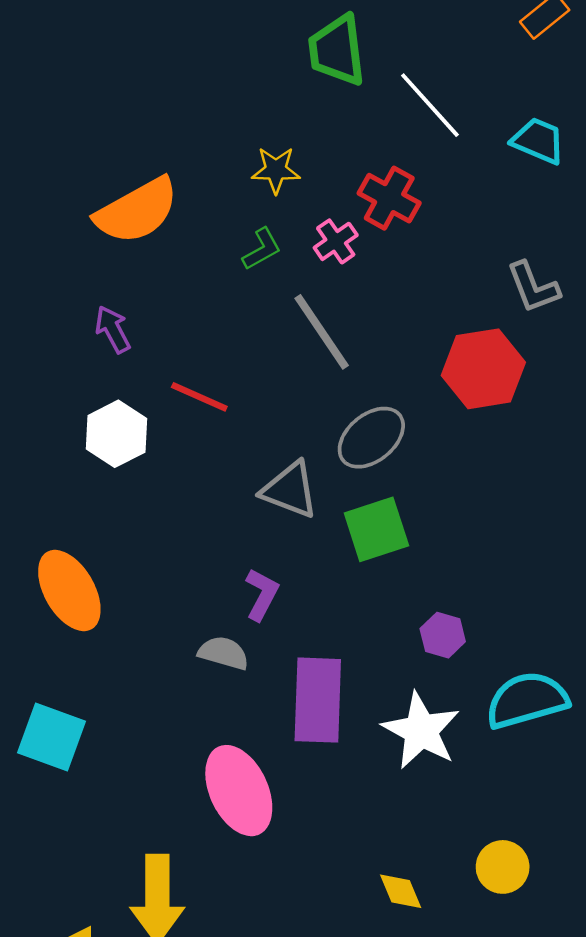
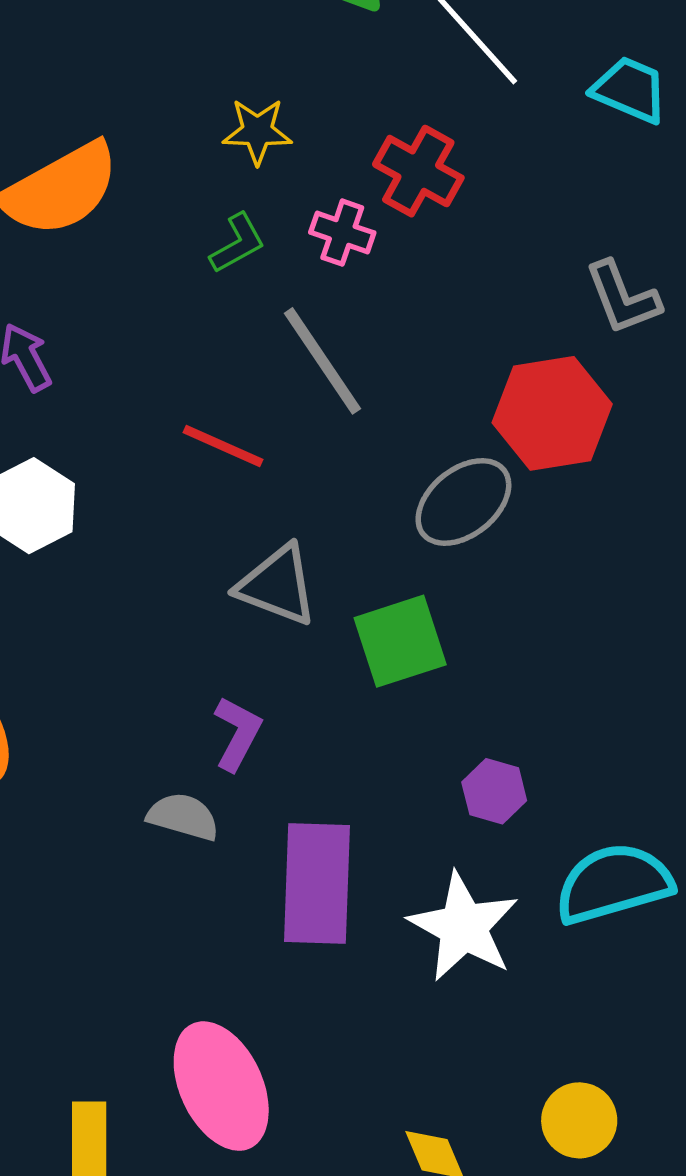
pink cross: (336, 241) -> (342, 233), turned -36
red line: (199, 397) -> (223, 446), moved
gray ellipse: (371, 438) -> (463, 502), moved
pink ellipse: (239, 791) -> (221, 1086), moved

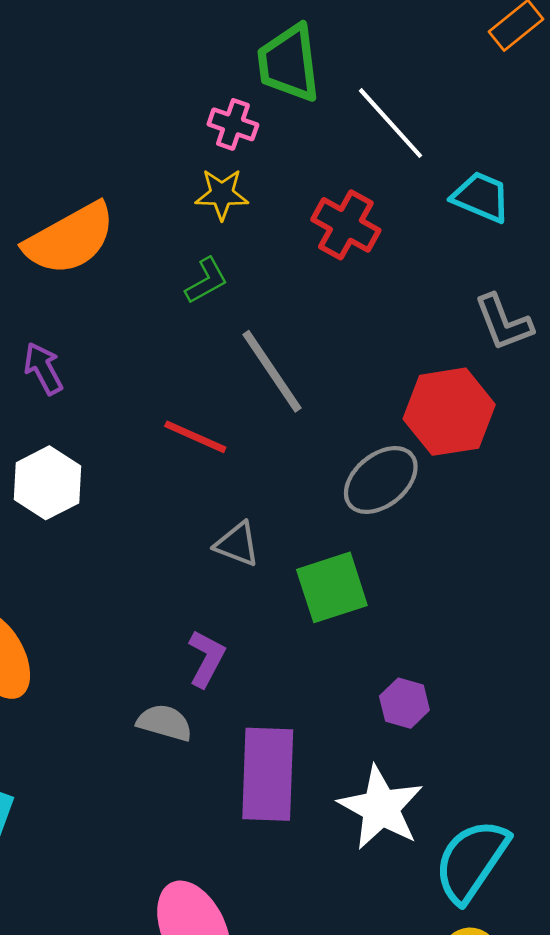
cyan trapezoid: (630, 90) -> (481, 197), moved
pink cross: (342, 233) -> (233, 124), moved
gray triangle: (277, 585) -> (237, 544), size x0.7
cyan semicircle: (614, 884) -> (471, 861), moved, turned -40

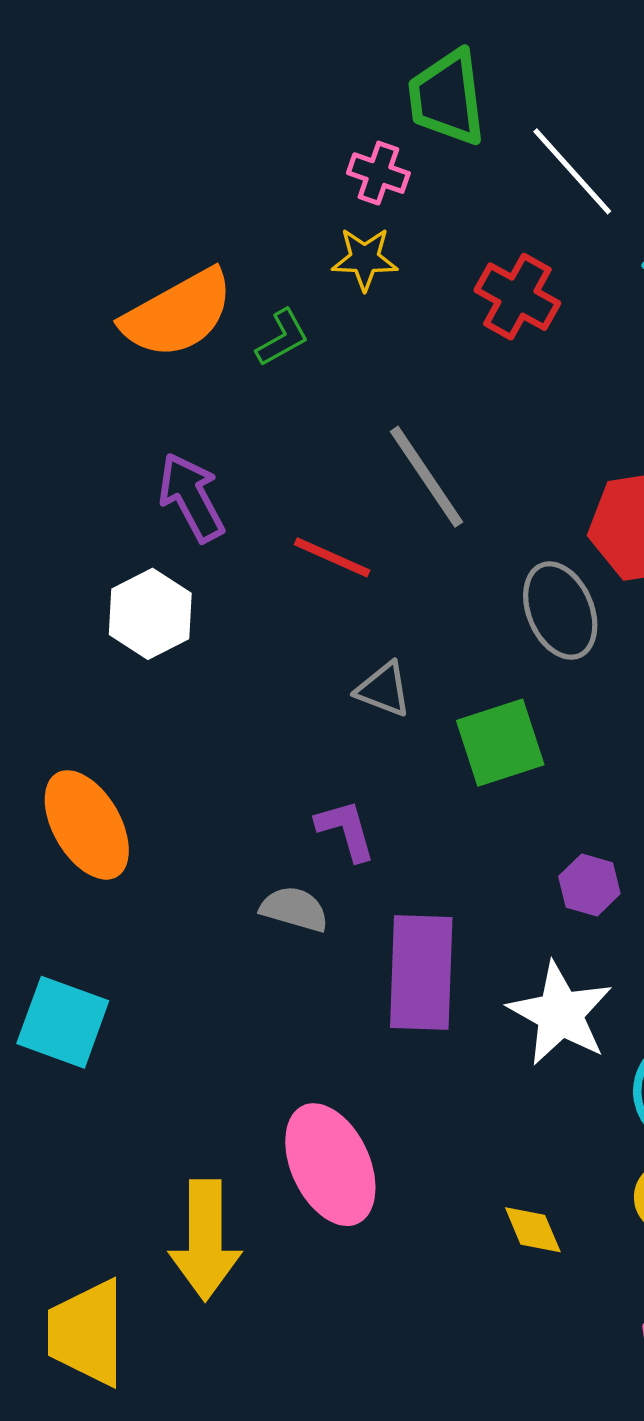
green L-shape: (206, 281) -> (282, 338), moved
purple arrow: (43, 368) -> (191, 497), moved, size x1.4
gray ellipse: (381, 480) -> (560, 611), turned -74
purple L-shape: (206, 659) -> (346, 830), turned -44

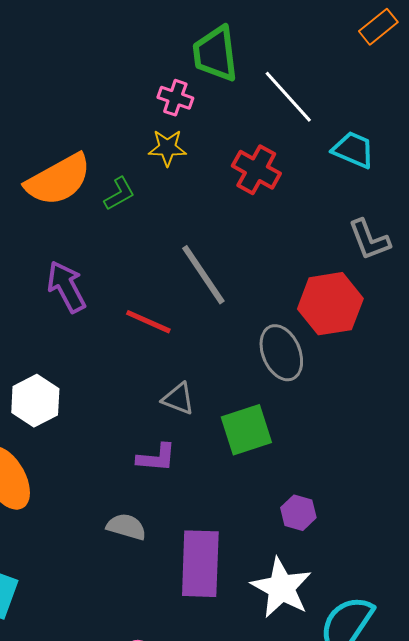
white hexagon: (150, 614) -> (35, 401), moved
purple L-shape: (346, 830) -> (156, 458), moved, turned 111

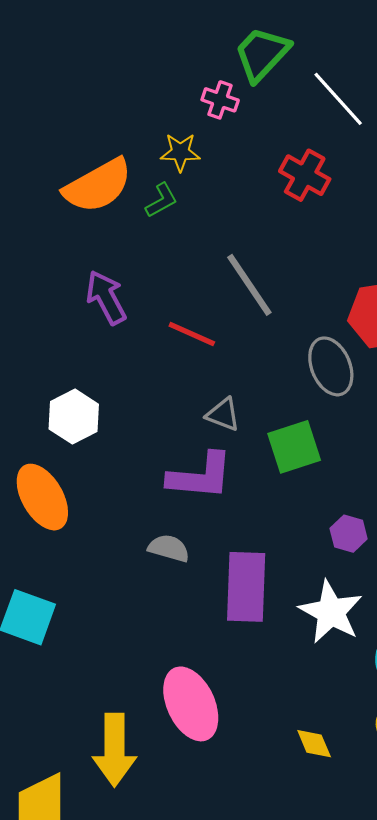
green trapezoid: (215, 54) -> (262, 54), turned 50
yellow star: (167, 148) -> (180, 152), moved
purple L-shape: (156, 458) -> (200, 476), size x1.6

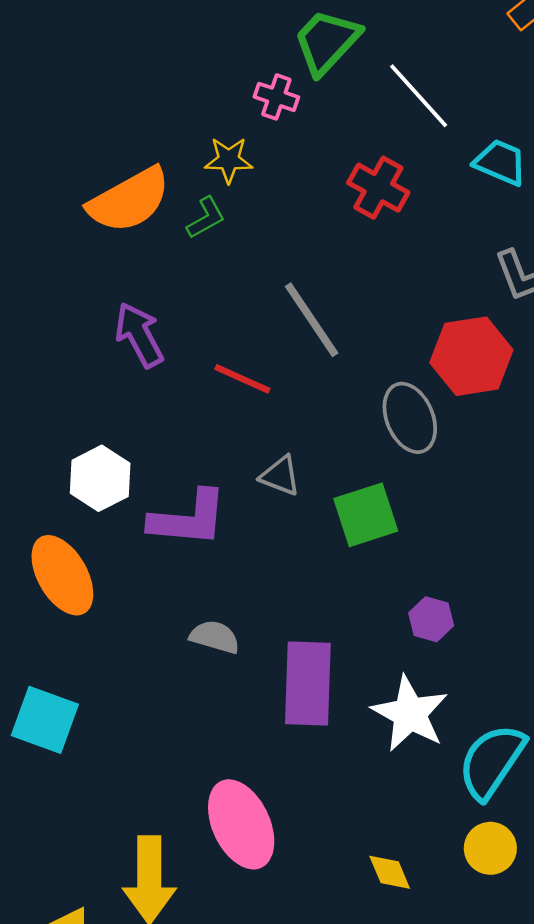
purple L-shape: (200, 476) -> (188, 519), moved

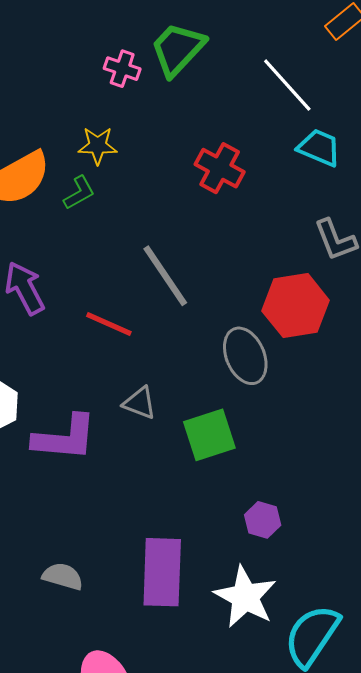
white line: (419, 96) -> (287, 85), moved
pink cross: (276, 97) -> (122, 69), moved
gray semicircle: (215, 637) -> (63, 576), moved

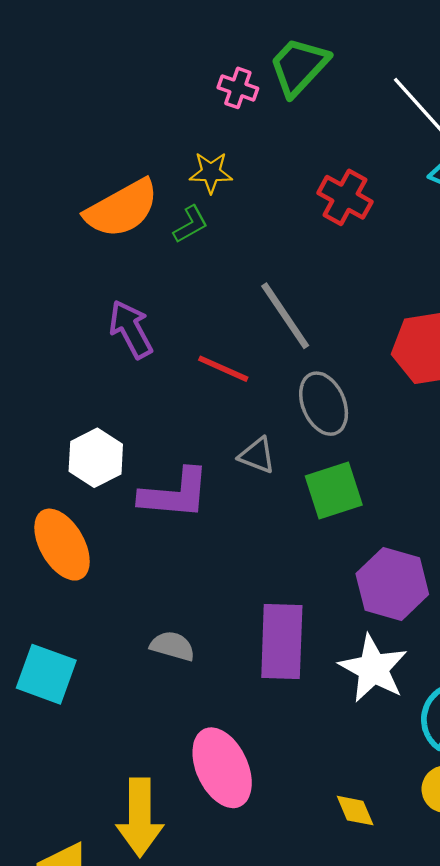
gray ellipse: (245, 356) -> (324, 404), moved
purple hexagon: (263, 520) -> (392, 584), size x1.8

